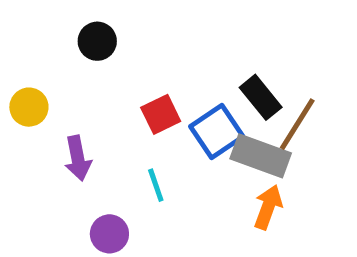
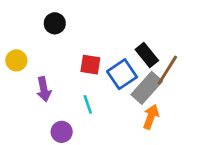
red square: (161, 114) -> (90, 65), turned 35
gray rectangle: (261, 156) -> (147, 88), turned -68

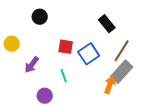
black rectangle: (147, 55) -> (107, 24), moved
gray rectangle: (147, 88) -> (122, 72), moved
purple arrow: (44, 89) -> (32, 65), turned 48

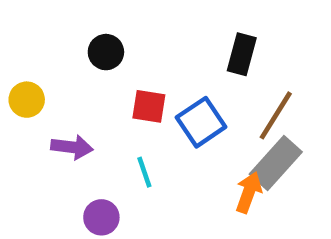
black circle: (40, 17) -> (106, 52), moved
black rectangle: (107, 24) -> (242, 54), turned 54
purple arrow: (32, 65) -> (72, 147), turned -120

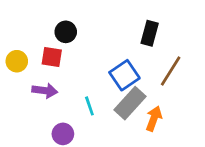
red square: (149, 106) -> (52, 57), moved
gray rectangle: (276, 163) -> (130, 103), moved

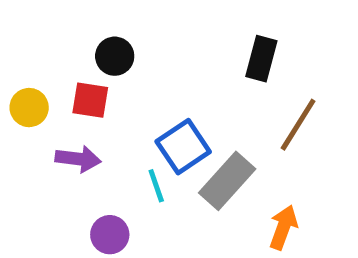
blue square: (124, 75) -> (183, 147), moved
orange arrow: (154, 119) -> (283, 227), moved

